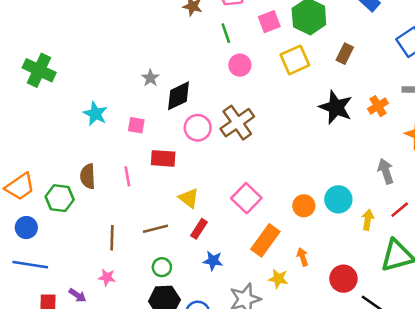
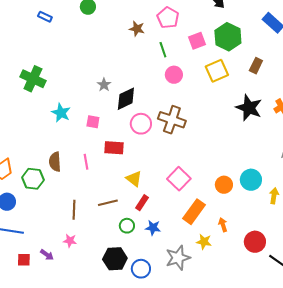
green cross: (39, 70) -> (33, 79), moved
brown cross: (237, 123) -> (172, 120), turned -36
green circle: (162, 267) -> (127, 226), moved

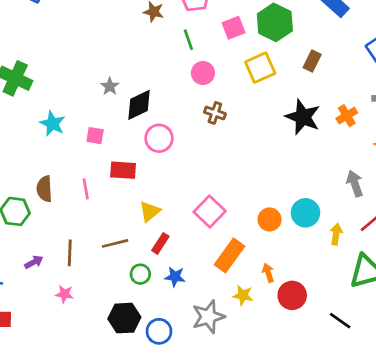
brown cross: (172, 120) -> (215, 113), moved, size x0.6
yellow triangle: (134, 179) -> (150, 211), turned 42
red circle: (255, 242) -> (292, 295), moved
purple arrow: (47, 255) -> (34, 262), moved, turned -64

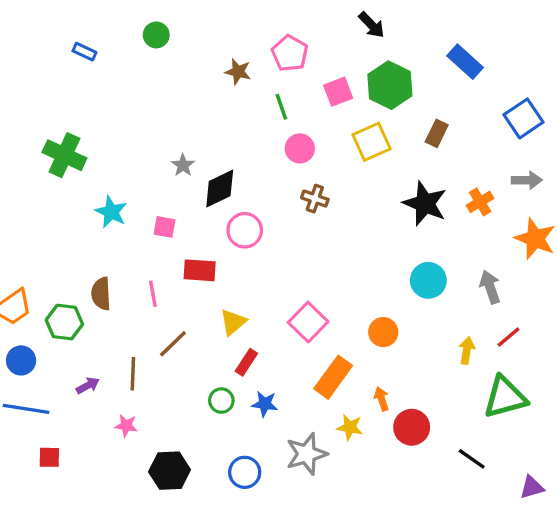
cyan circle: (305, 213) -> (428, 280), moved
brown line: (115, 243) -> (173, 344), moved, turned -30
black hexagon: (124, 318) -> (170, 471), moved

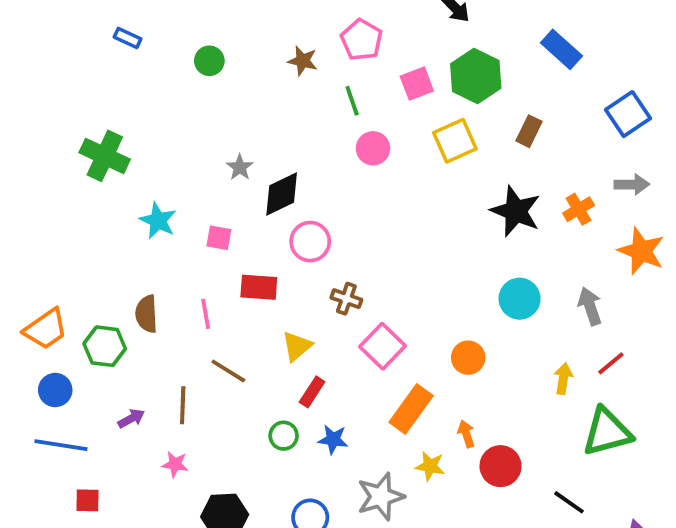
green circle: (156, 35) -> (209, 61), moved
brown cross: (315, 199) -> (346, 299), moved
brown line: (173, 344) -> (228, 371), turned 76

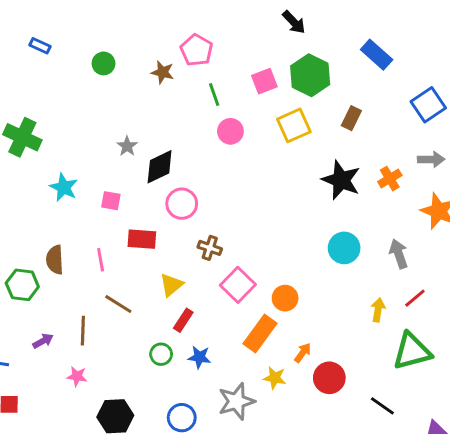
pink pentagon: (362, 40) -> (196, 50), moved
brown star: (303, 61) -> (163, 72), moved
orange circle: (468, 358) -> (285, 298), moved
orange arrow: (466, 434) -> (303, 353), turned 54

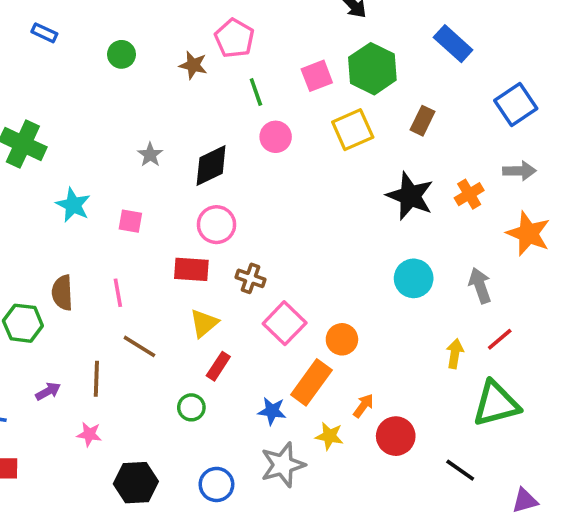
black diamond: (160, 167) -> (211, 165), moved
red rectangle: (142, 239) -> (191, 269), moved
blue star: (199, 357) -> (272, 411), moved

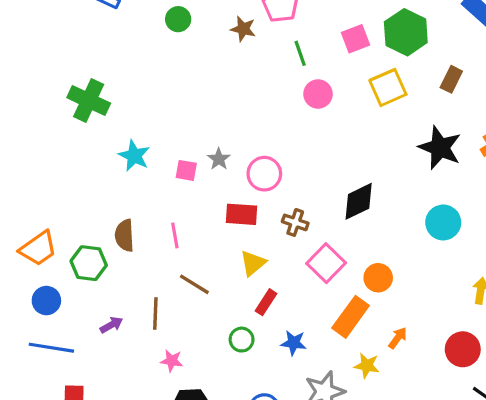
gray star: (150, 155) -> (219, 159), moved
black diamond: (211, 165) -> (359, 201), moved
blue star: (272, 411) -> (294, 343), moved
pink star: (89, 434) -> (172, 361), moved
red circle: (396, 436) -> (463, 349), moved

